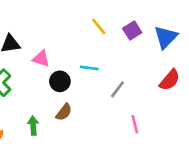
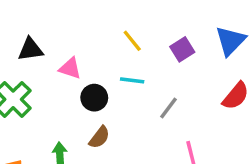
yellow line: (99, 26) -> (132, 41), moved
purple square: (132, 30) -> (182, 49), moved

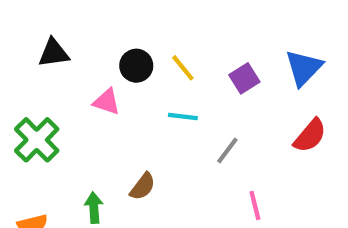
black triangle: (30, 49) -> (54, 53), moved
black circle: (94, 98) -> (136, 66), moved

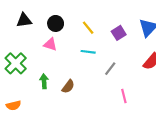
black circle: (136, 66) -> (56, 23), moved
green arrow: (94, 208) -> (44, 81), moved

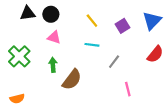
black circle: (56, 23) -> (51, 14), moved
green arrow: (44, 81) -> (53, 65), moved
brown semicircle: (68, 87) -> (72, 80), size x1.5

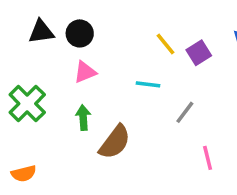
yellow line: (92, 21) -> (166, 44), moved
pink triangle: (54, 37) -> (85, 72), turned -40

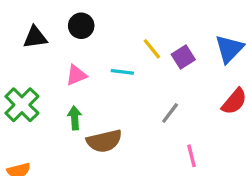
black circle: (80, 33) -> (81, 26), moved
cyan line: (148, 84) -> (122, 72), moved
brown semicircle: (115, 142) -> (104, 141), turned 40

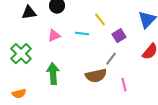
purple square: (183, 57) -> (119, 36), moved
green arrow: (75, 118) -> (53, 74), moved, size x1.5
brown semicircle: (104, 141) -> (96, 76), moved

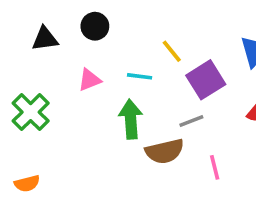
purple square: (119, 36) -> (206, 80), size x1.5
gray line: (111, 59) -> (191, 121), turned 32
green arrow: (53, 74) -> (131, 119), moved

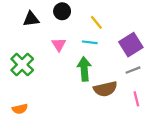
yellow line: (172, 51) -> (96, 22), moved
pink triangle: (90, 80) -> (59, 45), turned -40
gray line: (191, 121) -> (133, 70), moved

